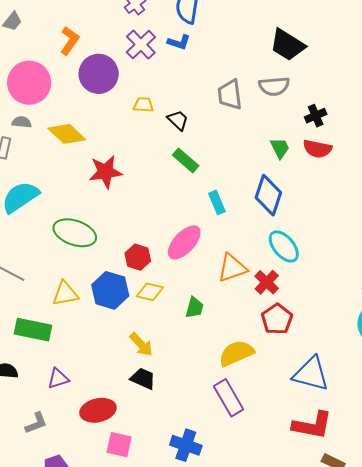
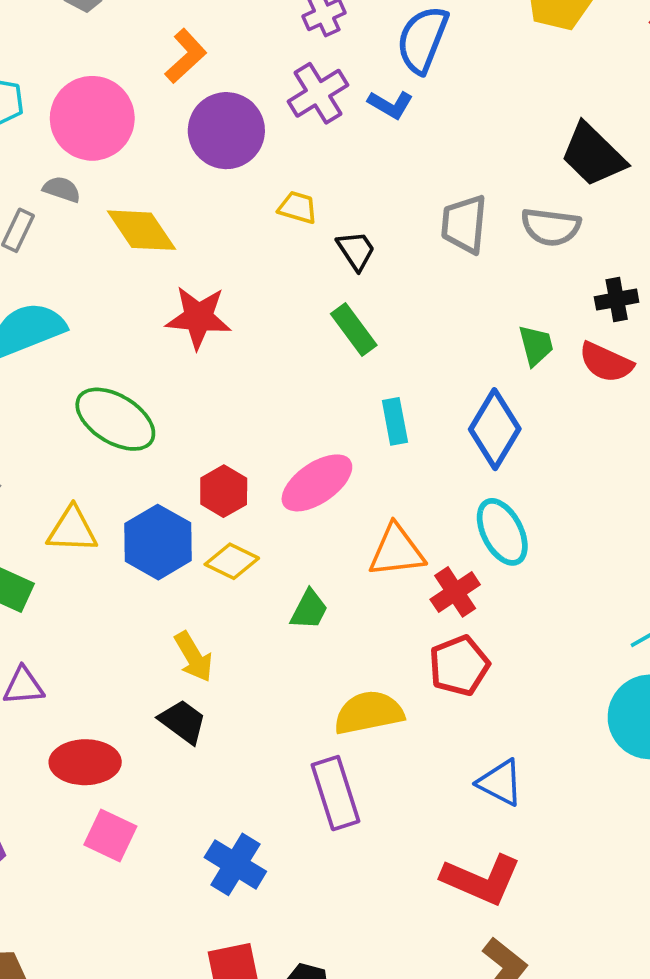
blue triangle: (311, 374) -> (500, 783), size x0.7

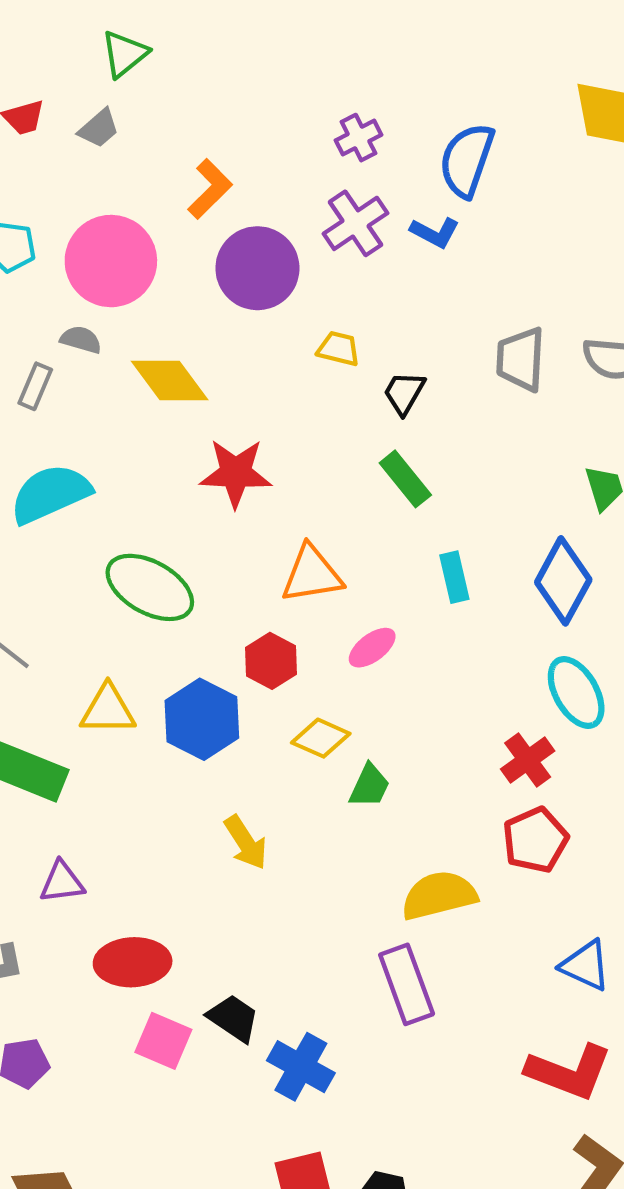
black trapezoid: (356, 251) -> (404, 393), turned -114
pink ellipse: (317, 483) -> (372, 648), size x0.6
orange triangle: (397, 551) -> (312, 574), moved
yellow diamond: (232, 561) -> (321, 738), moved
black trapezoid: (183, 721) -> (233, 1018), moved

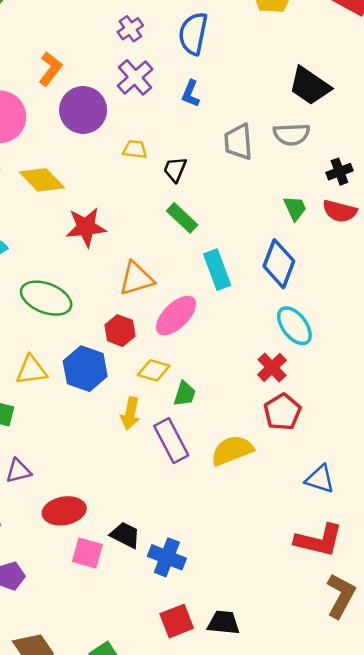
blue L-shape: (435, 232) -> (191, 94), moved, turned 92
cyan rectangle: (454, 577) -> (217, 270), size x1.4
pink ellipse: (372, 648) -> (176, 316), size x1.6
yellow arrow: (246, 842) -> (130, 413), moved, turned 52
purple rectangle: (407, 984) -> (171, 441), moved

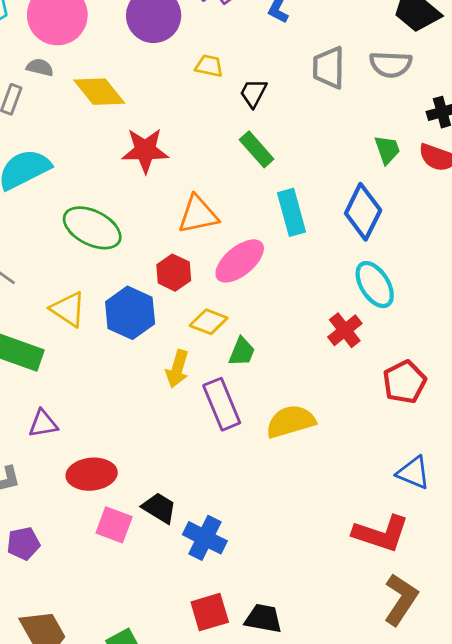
yellow triangle: (31, 370) -> (68, 309), turned 36
red pentagon: (282, 412) -> (404, 382), moved
blue triangle: (320, 479) -> (413, 473), moved

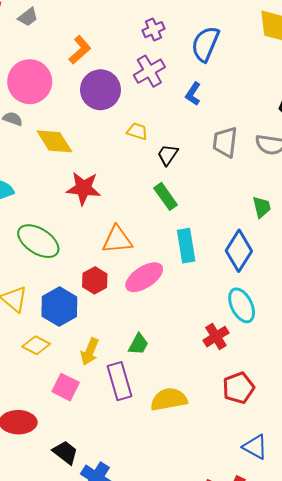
yellow diamond: (209, 322) -> (36, 345), moved
red pentagon: (404, 382) -> (238, 388), moved
pink square: (114, 525) -> (66, 387), moved

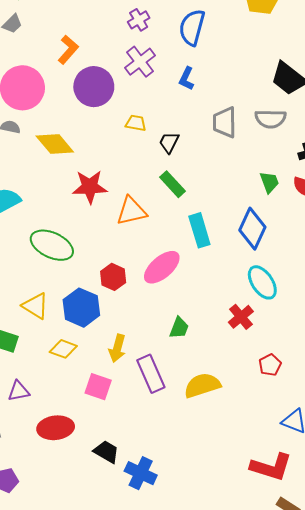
orange triangle: (117, 240) -> (131, 211), moved
green trapezoid: (138, 344) -> (179, 328), moved
red pentagon: (238, 388) -> (270, 365), size x0.7

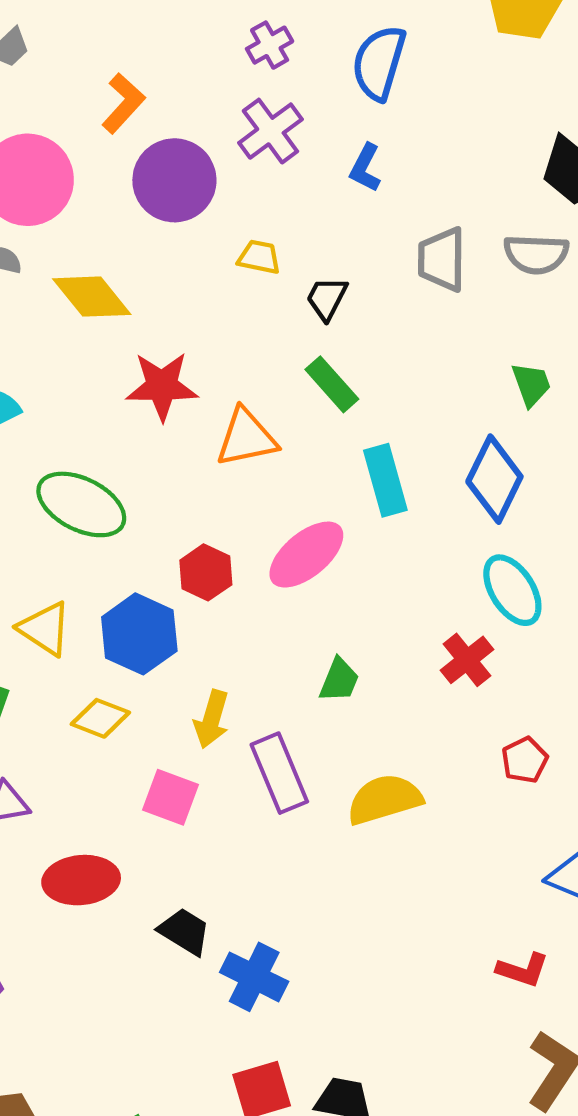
red L-shape: (271, 467) -> (523, 970), size x0.6

